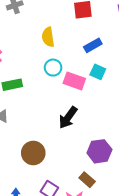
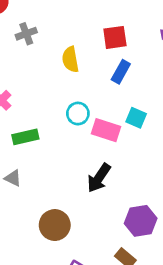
yellow semicircle: (48, 37) -> (70, 59), moved
blue rectangle: (93, 45) -> (121, 72), moved, turned -30

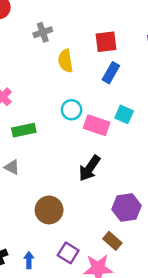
gray cross: (26, 34) -> (43, 32), moved

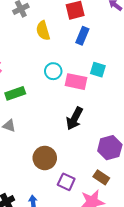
purple square: (68, 253) -> (66, 182), moved

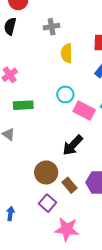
brown circle: (45, 158) -> (46, 172), moved
brown rectangle: (101, 177) -> (69, 185), moved

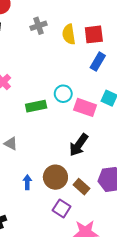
yellow semicircle: (67, 53) -> (69, 34), moved
green rectangle: (23, 105) -> (36, 106), moved
blue arrow: (10, 214) -> (27, 182), moved

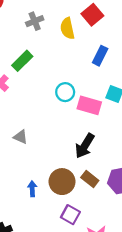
red square: (94, 34) -> (92, 15), moved, turned -30
green rectangle: (36, 106) -> (22, 61), moved, turned -30
gray triangle: (11, 143) -> (21, 137), moved
brown rectangle: (82, 187) -> (90, 179), moved

